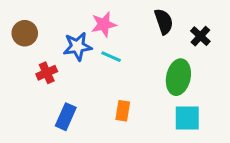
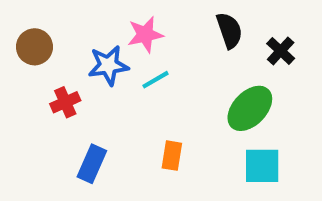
cyan line: (111, 57) -> (156, 80), turned -54
green ellipse: (178, 77) -> (250, 108), turned 32

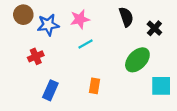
brown circle: (34, 47) -> (23, 15), moved
blue star: (108, 65) -> (48, 25), moved
cyan square: (262, 166) -> (161, 86), moved

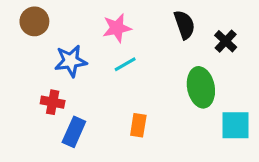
blue star: (48, 25) -> (71, 61), moved
red cross: (36, 56) -> (53, 102), moved, turned 35
green ellipse: (137, 60) -> (201, 87), turned -55

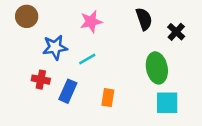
cyan line: (125, 64) -> (87, 59), moved
cyan square: (236, 125) -> (167, 103), moved
blue rectangle: (74, 132) -> (68, 91), moved

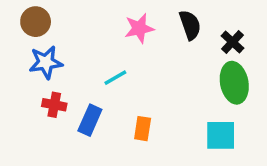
pink star: (91, 22) -> (139, 28), moved
blue star: (55, 47) -> (46, 62), moved
green ellipse: (157, 68) -> (234, 83), moved

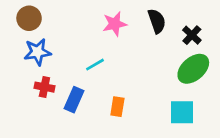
green ellipse: (234, 83) -> (193, 69), turned 60

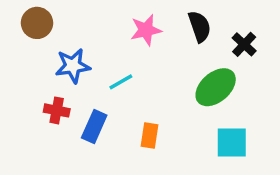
blue star: (37, 52) -> (73, 66), moved
green ellipse: (193, 69) -> (216, 87), moved

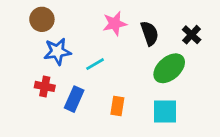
brown circle: (37, 23) -> (42, 19), moved
black semicircle: (199, 27) -> (150, 33), moved
cyan square: (232, 143) -> (165, 112), moved

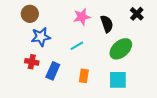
black cross: (192, 35) -> (137, 14), moved
cyan line: (95, 64) -> (77, 46), moved

